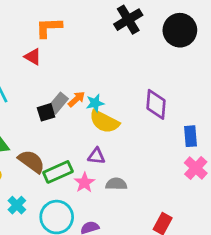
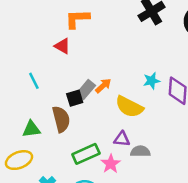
cyan star: (95, 103) -> (152, 81), moved
brown semicircle: (31, 161) -> (61, 119), moved, turned 40
gray semicircle: (116, 184) -> (140, 151), moved

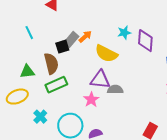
purple triangle: (122, 139) -> (100, 80), size x1.5
green rectangle: (86, 154) -> (56, 85), moved

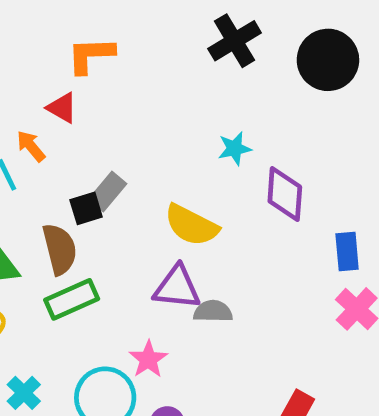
cyan star: (124, 33) -> (235, 149), moved
orange arrow: (85, 37) -> (31, 146), moved, turned -88
pink star: (91, 100) -> (148, 359), moved
cyan cross: (40, 117) -> (24, 393), moved

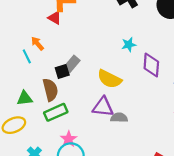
red triangle: (62, 108) -> (55, 18), moved
pink star: (148, 359) -> (69, 139), moved

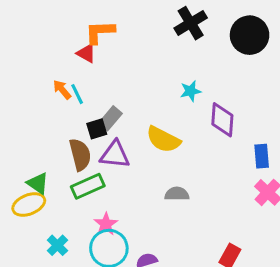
cyan line: (27, 56) -> (77, 94), moved
green triangle: (25, 98) -> (38, 183), moved, turned 42
purple triangle: (103, 107) -> (115, 155), moved

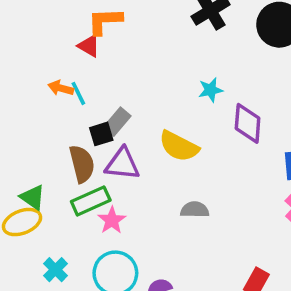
orange arrow: (62, 90) -> (61, 88), turned -35
pink star: (106, 224) -> (112, 220), moved

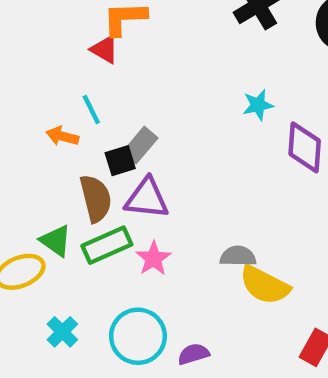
orange arrow: (61, 88) -> (62, 136), moved
yellow semicircle: (179, 146) -> (265, 285), moved
green triangle: (33, 197) -> (56, 241), moved
pink star: (112, 220) -> (154, 258), moved

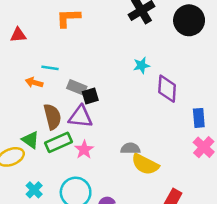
red triangle: (105, 49) -> (18, 35), moved, turned -35
cyan line: (91, 110) -> (50, 68), turned -56
gray rectangle: (140, 145) -> (77, 87), turned 72
black square: (120, 161) -> (90, 96), moved

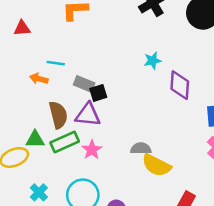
green triangle: (30, 140) -> (35, 139), turned -36

